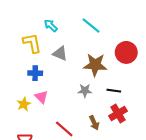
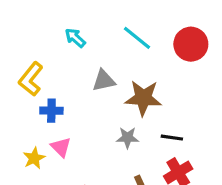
yellow L-shape: (32, 43) -> (31, 79), moved, turned -130
red circle: (126, 52) -> (191, 44), moved
gray triangle: (60, 53) -> (104, 81), moved, turned -35

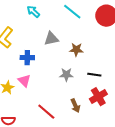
brown star: (143, 98) -> (76, 50), size x0.6
blue cross: (51, 111) -> (27, 58), moved

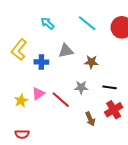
blue cross: (27, 58) -> (41, 62), moved
pink triangle: (24, 81) -> (38, 93), turned 40
red line: (46, 112) -> (61, 100), moved

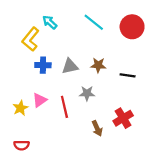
yellow L-shape: (19, 50) -> (31, 39), moved
gray triangle: (66, 51) -> (70, 66), moved
black line: (110, 87) -> (128, 75), moved
red line: (61, 100) -> (64, 107), turned 36

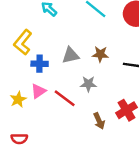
yellow L-shape: (31, 39) -> (23, 42), moved
blue cross: (43, 65) -> (40, 64), moved
red line: (64, 107) -> (65, 98), turned -40

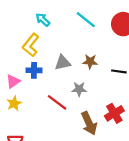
yellow L-shape: (23, 42) -> (31, 45), moved
pink triangle: (38, 91) -> (13, 81), moved
brown arrow: (99, 121) -> (89, 123), size x1.5

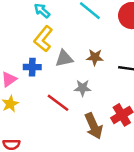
yellow L-shape: (31, 45) -> (43, 39), moved

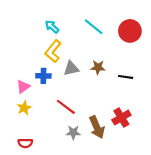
gray star: (83, 88) -> (73, 132), moved

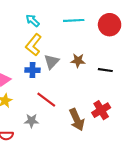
cyan line: (94, 27) -> (74, 20), turned -42
gray triangle: (71, 68) -> (52, 62), turned -35
blue cross: (43, 76) -> (33, 70), moved
gray star: (73, 132) -> (31, 121), moved

